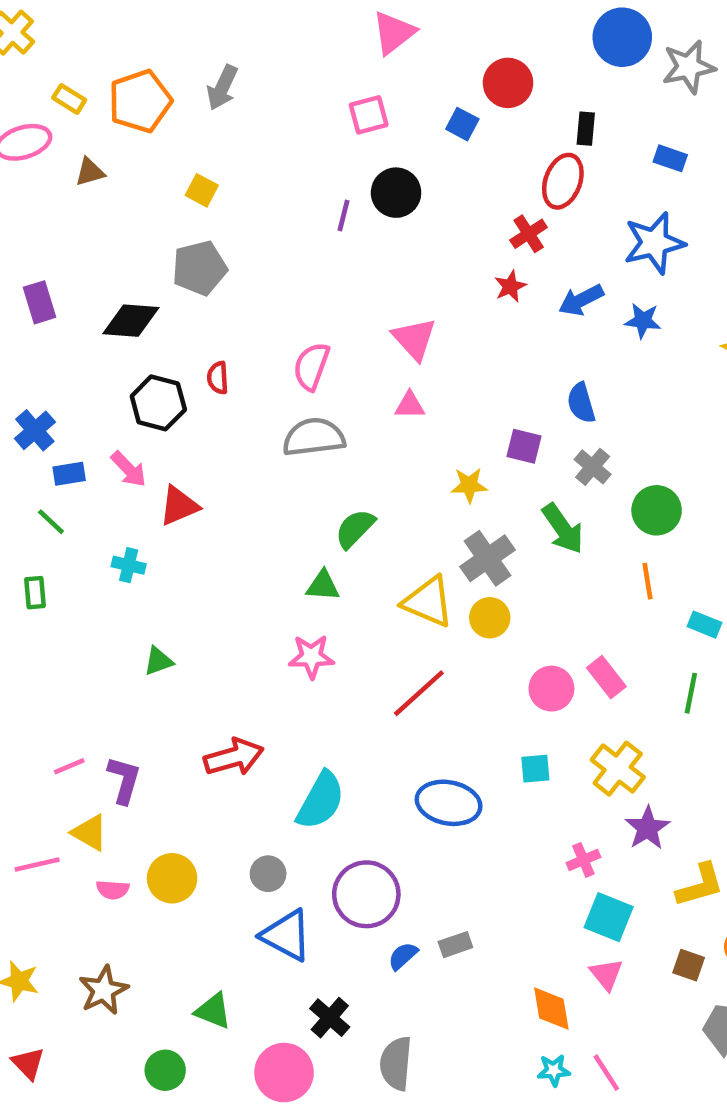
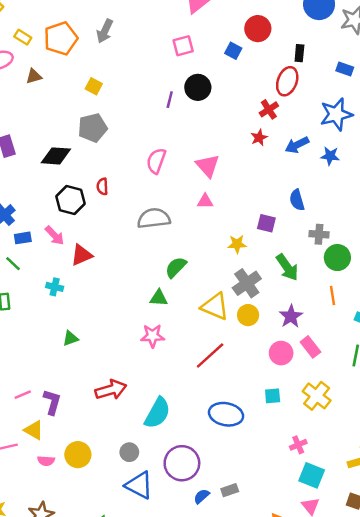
pink semicircle: (311, 366) -> (156, 161), moved
gray cross: (593, 467) -> (319, 234), moved, turned -36
purple star: (647, 828) -> (291, 316), moved

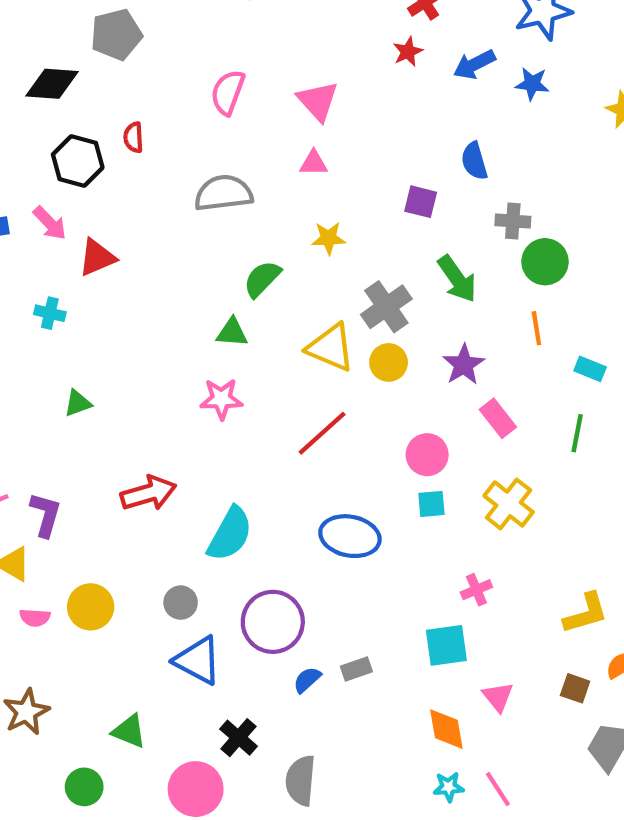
yellow star: (237, 244) -> (329, 238), moved
pink circle: (281, 353) -> (427, 455), moved
cyan square: (312, 475) -> (446, 645), moved, turned -30

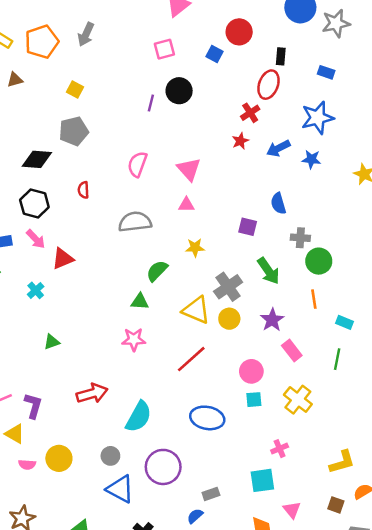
black hexagon: (78, 161) -> (34, 203), moved
cyan cross: (50, 313) -> (36, 290), turned 35
blue semicircle: (307, 680) -> (195, 516), moved

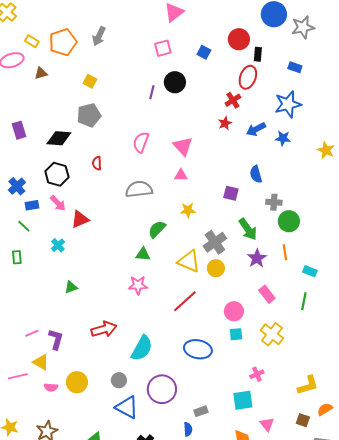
red circle: (239, 32) -> (239, 39), moved
purple star: (272, 320) -> (257, 258), moved
blue semicircle: (195, 516) -> (188, 429), turned 128

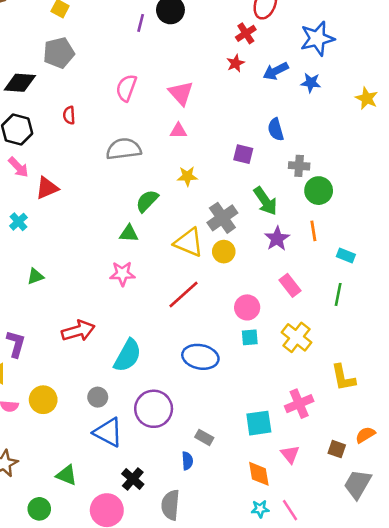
pink cross: (257, 374) -> (299, 404), moved, size x1.5
yellow L-shape: (308, 385) -> (343, 378), moved, turned 95
gray rectangle: (201, 411) -> (204, 437), turned 48

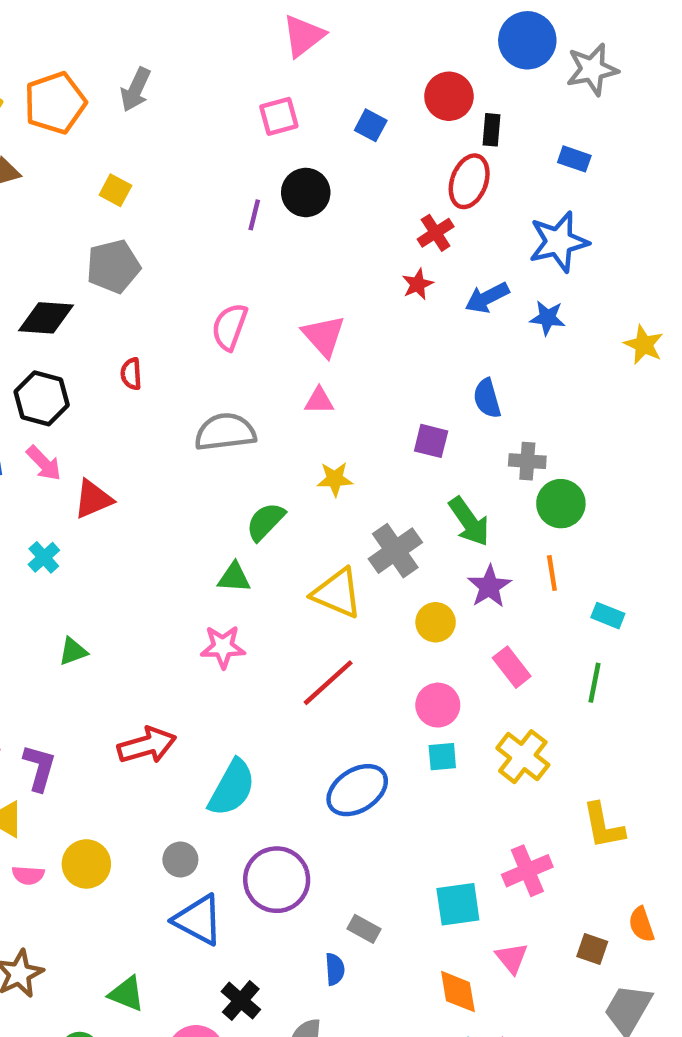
yellow circle: (224, 252) -> (436, 622), moved
blue ellipse: (200, 357) -> (357, 790), turned -44
orange semicircle: (365, 435) -> (641, 924), turned -78

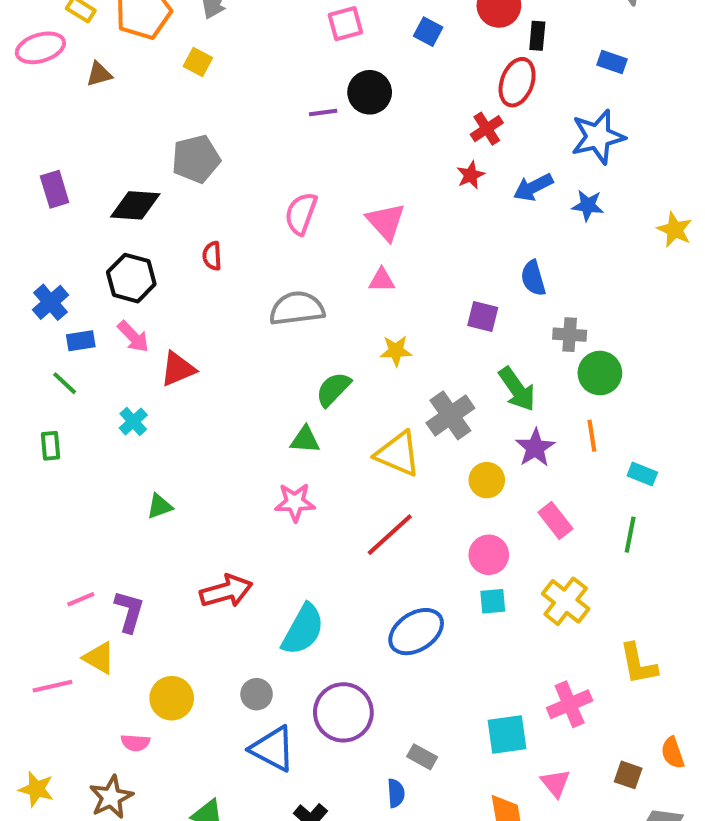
yellow square: (115, 190) -> (198, 62), moved
purple line: (254, 215) -> (323, 112), turned 68
pink semicircle: (28, 875) -> (135, 743), moved

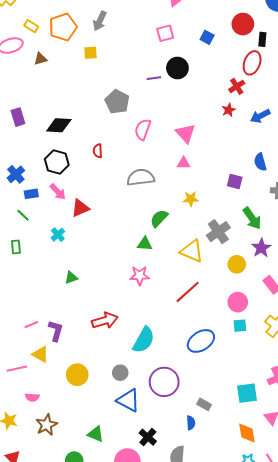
yellow square: (198, 62) -> (91, 53), turned -32
gray pentagon: (196, 159) -> (117, 102), moved, turned -30
pink semicircle: (135, 743) -> (32, 397), moved

